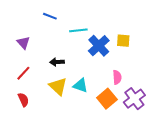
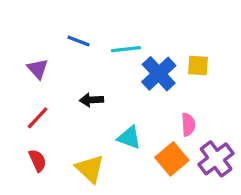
blue line: (50, 16) -> (78, 41), moved
yellow triangle: (58, 86) -> (90, 169), moved

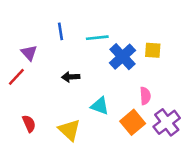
blue line: (78, 41) -> (61, 31), turned 60
red line: (38, 118) -> (16, 77), moved

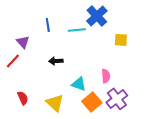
blue cross: (122, 57) -> (97, 16), moved
pink semicircle: (145, 96) -> (106, 76), moved
orange square: (133, 122) -> (92, 102), moved
purple cross: (167, 122) -> (117, 99), moved

